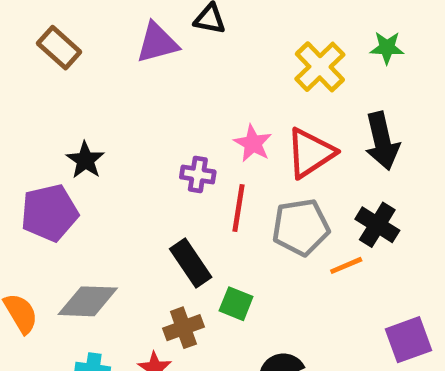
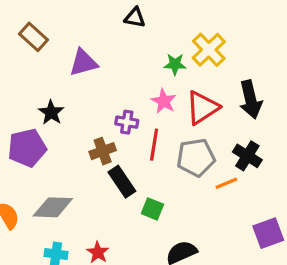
purple triangle: (157, 43) -> (83, 63), moved
green star: (387, 48) -> (175, 64), moved
brown cross: (183, 328) -> (103, 151), moved

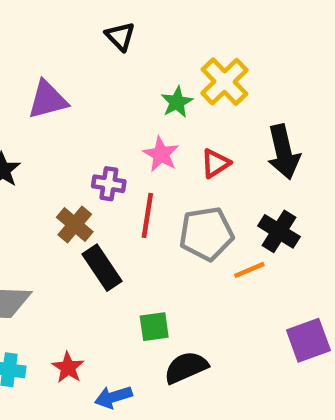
black triangle: (135, 18) -> (120, 36), turned 35
green star: (175, 64) -> (177, 102), turned -30
red triangle: (202, 108) -> (215, 163), size x0.6
brown cross: (103, 151) -> (75, 225), turned -30
green square: (152, 209) -> (154, 327), moved, turned -30

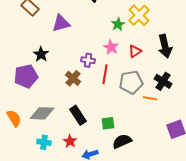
black rectangle: (102, 268) -> (78, 115), moved
orange line: (249, 270) -> (150, 98), turned 32

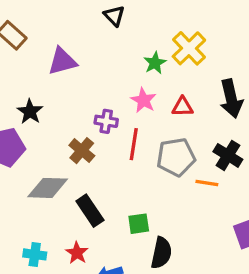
red triangle: (135, 51) -> (182, 107), turned 32
gray diamond: (42, 113) -> (48, 188), moved
black semicircle: (122, 141) -> (161, 253), turned 126

